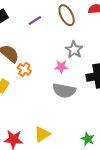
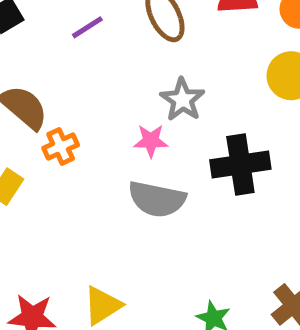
orange cross: (24, 69) -> (61, 146), turned 32

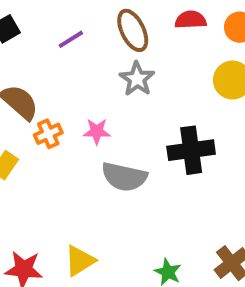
gray star: (182, 100) -> (137, 79), moved
pink star: (151, 141) -> (97, 131), moved

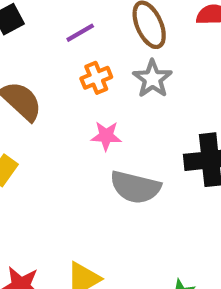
orange cross: (48, 134) -> (96, 78), moved

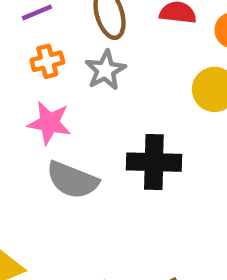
pink star: (106, 136) -> (49, 123), size x1.4

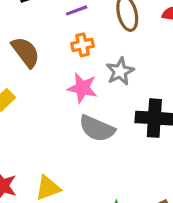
gray star: (105, 70) -> (120, 71), moved

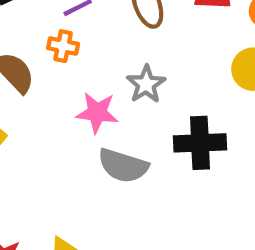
orange cross: (83, 45) -> (63, 46), moved, turned 30

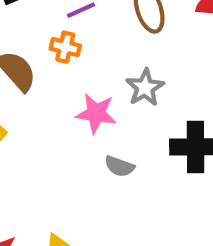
gray semicircle: (123, 166) -> (119, 166), size x0.6

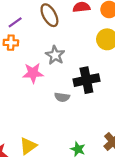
gray semicircle: (119, 166) -> (62, 97), moved

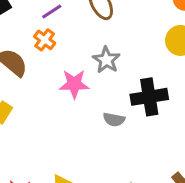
orange cross: (11, 43) -> (45, 40), turned 32

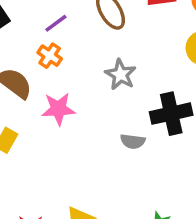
pink star: (74, 84) -> (58, 109), moved

